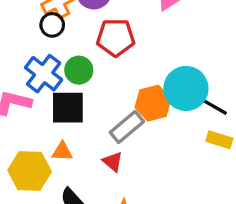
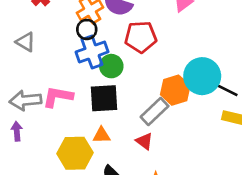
blue cross: (44, 74) -> (92, 52), moved, turned 36

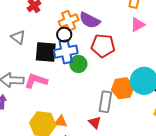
black square: (104, 98) -> (46, 52), moved
gray rectangle: (155, 111) -> (105, 102), turned -45
orange triangle: (102, 135) -> (61, 122), moved

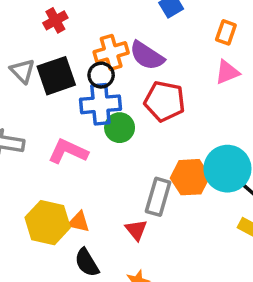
black square: (46, 52) -> (56, 76), moved, turned -30
pink L-shape: (36, 81) -> (68, 151), moved

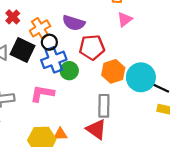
orange cross: (111, 52) -> (40, 28), moved
black square: (56, 76) -> (22, 50), turned -30
orange hexagon: (190, 177) -> (113, 71), moved
red triangle: (136, 230) -> (96, 129), size x1.5

